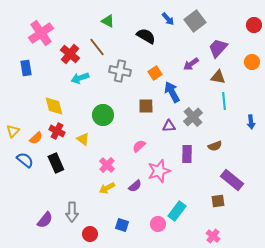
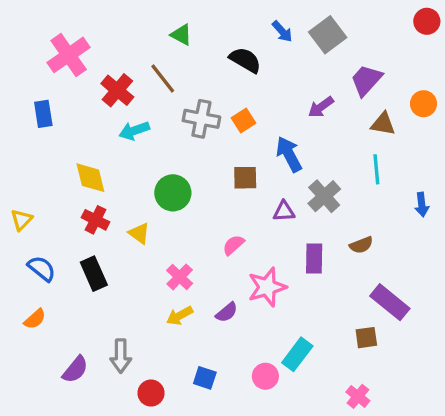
red circle: (254, 25) -> (427, 21), moved
orange square: (155, 73) -> (244, 121), moved
brown triangle: (218, 77) -> (383, 124), moved
orange semicircle: (36, 138) -> (35, 319), moved

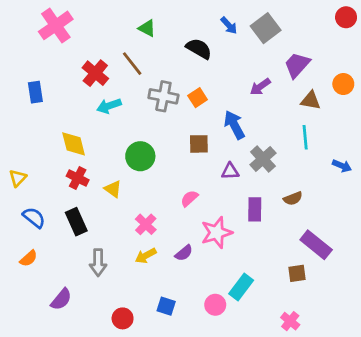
pink cross: (69, 55) -> (56, 25), moved
blue arrow: (422, 205) -> (342, 166), turned -60
gray arrow: (121, 356) -> (98, 263), moved

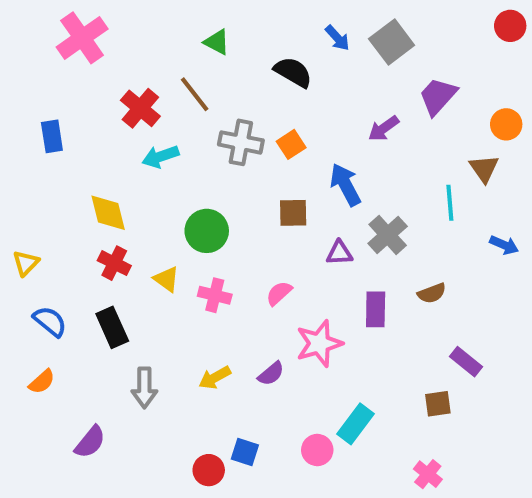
brown triangle: (311, 100) -> (484, 169), moved, turned 45
pink cross: (146, 224) -> (215, 295), moved, turned -30
purple rectangle: (316, 245) -> (466, 362), size x0.7
red circle: (123, 318) -> (209, 470), moved

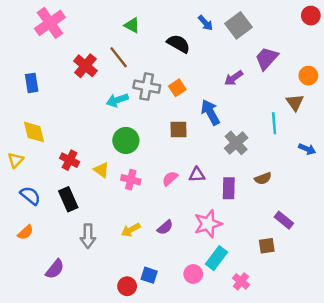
cyan arrow: (160, 157) -> (117, 100), moved
yellow diamond: (108, 213) -> (34, 132), moved
purple triangle: (339, 253) -> (197, 175), moved
pink star: (319, 343) -> (208, 224), moved
pink cross: (428, 474) -> (241, 281), moved

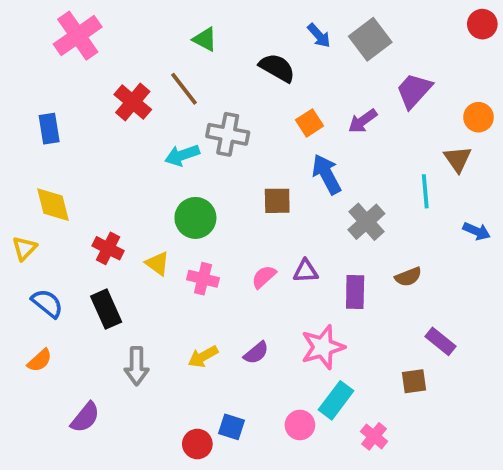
orange square: (177, 88) -> (309, 123), moved

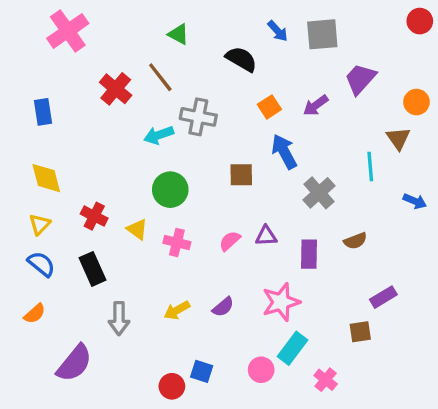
gray square: (370, 39) -> (322, 34), turned 32
yellow triangle: (24, 248) -> (40, 224), moved
purple rectangle: (441, 341) -> (383, 297), turned -70
purple semicircle: (85, 417) -> (74, 363), size x1.4

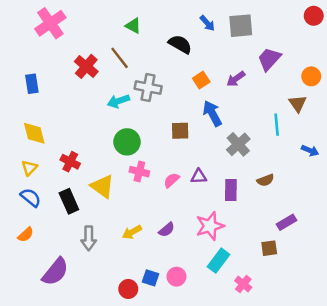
yellow triangle: (137, 229) -> (102, 186), moved, size x1.5
pink cross: (177, 243) -> (139, 172), moved
pink circle: (261, 370) -> (176, 277), moved

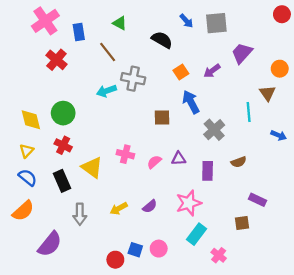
red cross: (86, 66) -> (56, 60), moved
blue rectangle: (32, 84) -> (79, 32), moved
green circle: (127, 142) -> (63, 113), moved
purple rectangle: (286, 222) -> (257, 200), turned 56
orange semicircle: (26, 235) -> (23, 211), size x1.5

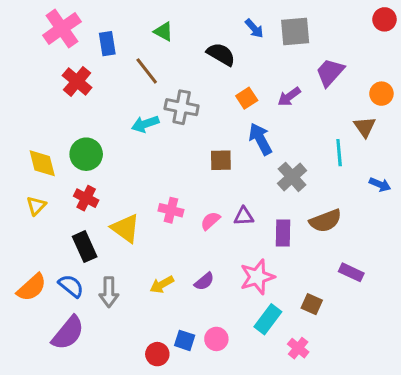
brown semicircle: (239, 162) -> (325, 221), size x1.5
blue semicircle: (28, 177) -> (71, 286), moved
brown square: (242, 223) -> (312, 304), moved, turned 32

